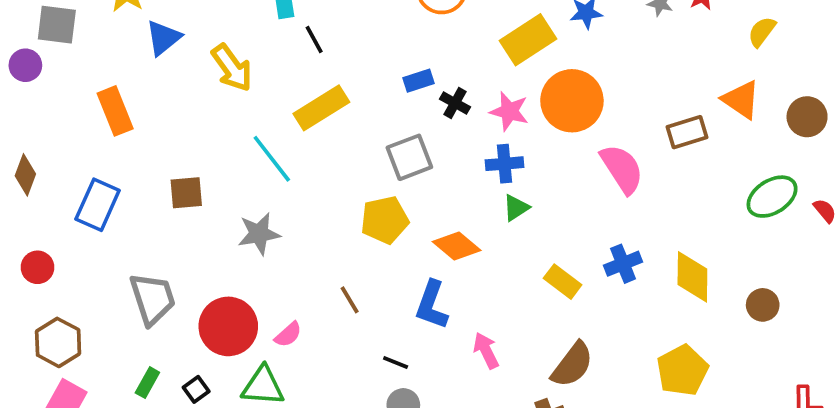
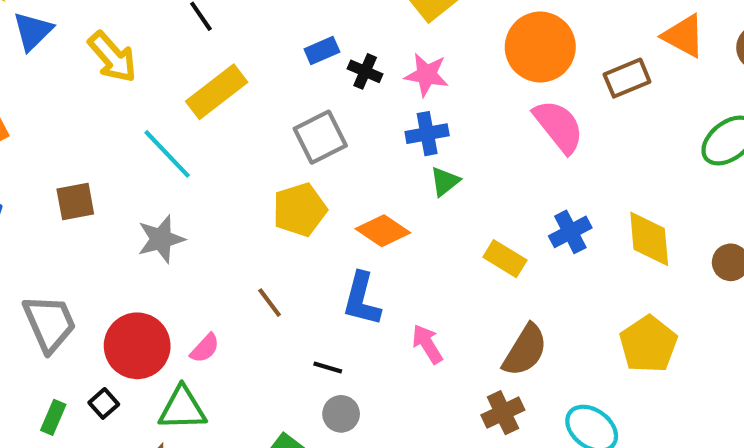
orange circle: (572, 101) -> (540, 47), moved
black square: (196, 389) -> (104, 403), moved

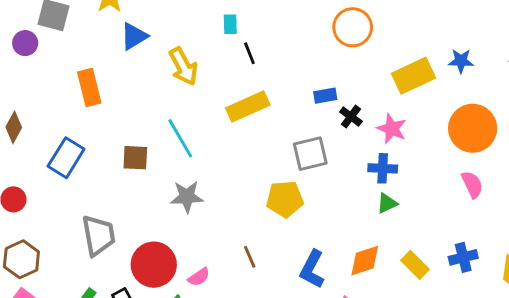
pink semicircle: (559, 126) -> (472, 185), size x0.7
cyan line: (167, 154) -> (180, 138), moved
orange diamond: (383, 231) -> (365, 261), moved, turned -66

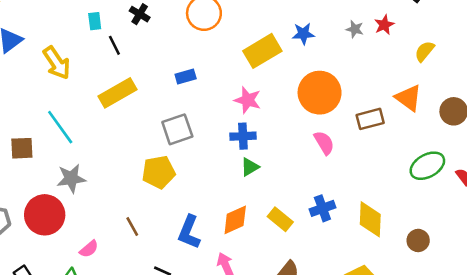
black cross: (351, 117) -> (140, 14), moved
red circle: (154, 265) -> (45, 215), moved

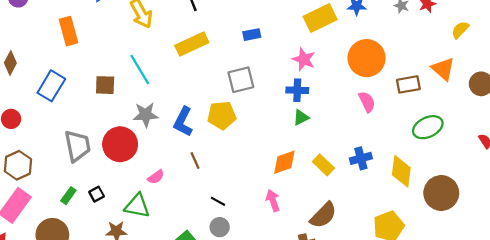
green ellipse: (427, 166) -> (428, 127), moved
blue L-shape: (189, 232) -> (183, 122), moved
brown circle: (418, 240) -> (441, 193), size x1.8

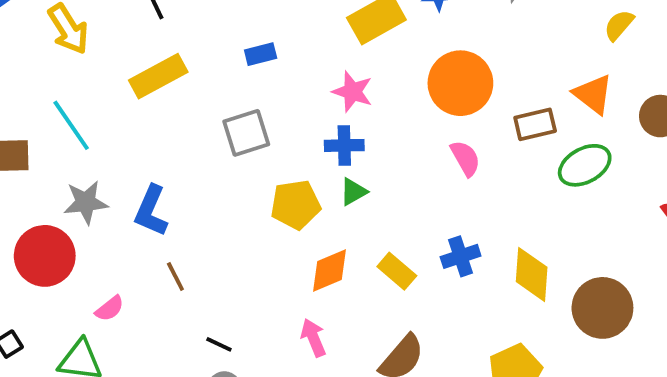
yellow pentagon: (222, 115) -> (296, 205), moved
green ellipse: (428, 127) -> (585, 165), moved

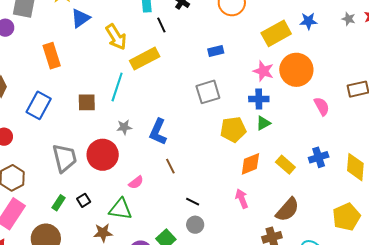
yellow rectangle: (158, 76) -> (145, 59), moved
orange circle: (460, 83) -> (296, 70), moved
cyan line: (71, 125) -> (117, 87), turned 52
gray star: (86, 202) -> (124, 127), size x0.7

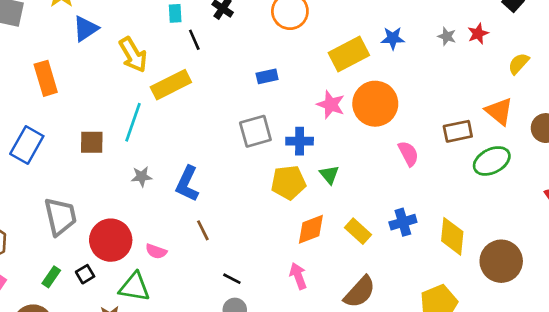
blue cross: (259, 99) -> (300, 141), moved
green triangle: (263, 123) -> (329, 175), turned -42
red circle: (103, 155) -> (111, 240), moved
pink semicircle: (136, 182) -> (156, 251), turned 56

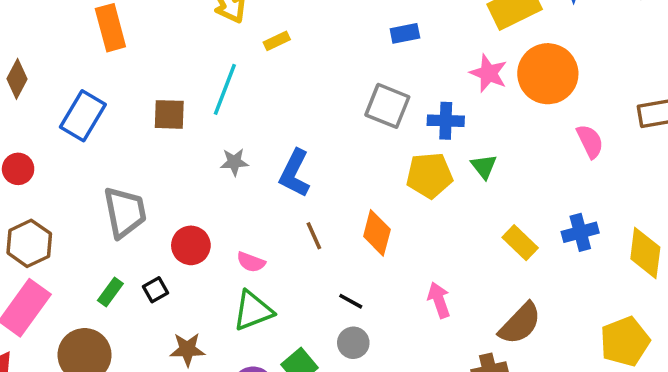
yellow rectangle: (171, 85) -> (277, 41), size x0.5
gray square: (255, 131) -> (387, 106), turned 36
orange diamond: (311, 229) -> (377, 233), moved, turned -56
red circle: (111, 240) -> (191, 245), size x0.7
green triangle: (134, 287) -> (253, 311), moved, turned -32

